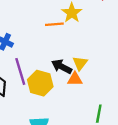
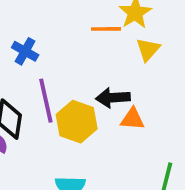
yellow triangle: (80, 63) -> (148, 49), moved
black arrow: (62, 67) -> (113, 98), turned -36

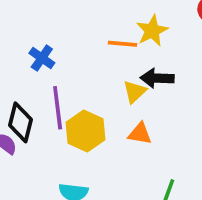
yellow triangle: (148, 49) -> (135, 92), moved
black arrow: (113, 98) -> (157, 78), moved

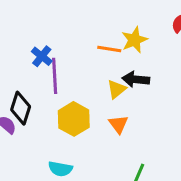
purple line: (58, 108) -> (55, 76), moved
orange triangle: (140, 134) -> (118, 124), turned 40

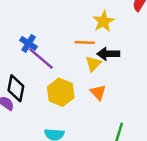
orange line: (109, 49) -> (85, 42), moved
purple line: (55, 76) -> (41, 58), turned -40

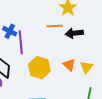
purple line: (41, 58) -> (21, 42), turned 50
yellow triangle: (93, 64) -> (86, 67), moved

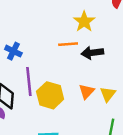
purple line: (21, 42) -> (29, 82), moved
orange triangle: (69, 65) -> (87, 91), turned 32

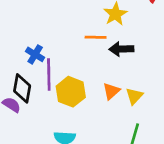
blue cross: (13, 51) -> (35, 54), moved

